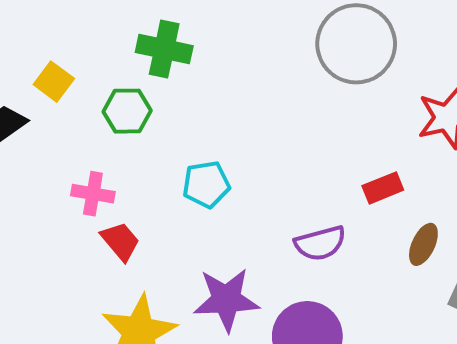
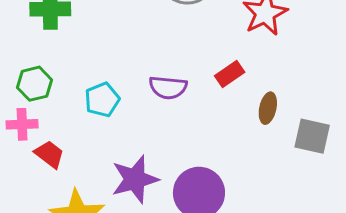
green hexagon: (127, 111) -> (34, 84), moved
purple semicircle: (320, 243) -> (168, 87), moved, turned 33

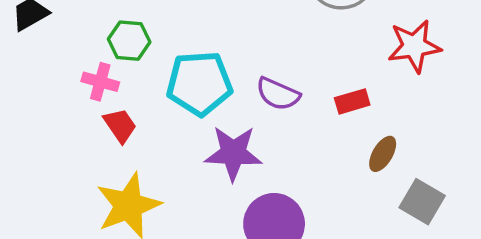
cyan pentagon: (102, 100) -> (199, 83), size x1.6
purple star: (135, 179) -> (233, 153), moved

